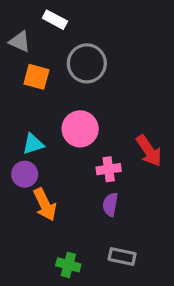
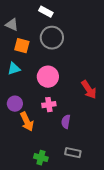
white rectangle: (55, 20) -> (46, 12), moved
cyan triangle: (33, 144) -> (14, 69), moved
pink cross: (109, 169) -> (49, 105), moved

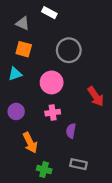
gray triangle: (12, 25) -> (23, 23), moved
gray circle: (52, 38) -> (69, 50), moved
orange arrow: (27, 122) -> (30, 143), moved

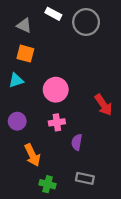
gray circle: (69, 50) -> (86, 22), moved

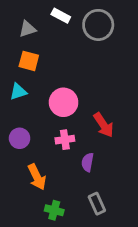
gray triangle: (24, 26) -> (28, 29), turned -42
red arrow: (104, 105) -> (104, 125), moved
gray rectangle: (85, 178) -> (97, 204), turned 54

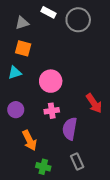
red arrow: (104, 125) -> (94, 103), moved
purple semicircle: (88, 162) -> (70, 129), size x1.5

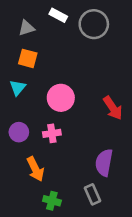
cyan triangle: (15, 73) -> (18, 88), turned -32
red arrow: (94, 103) -> (113, 108), moved
pink cross: (52, 111) -> (52, 133), moved
purple semicircle: (70, 129) -> (104, 163), moved

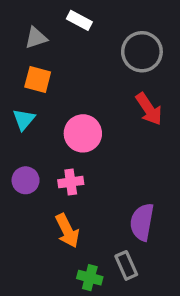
gray circle: (94, 24) -> (142, 52), moved
red arrow: (113, 108) -> (149, 109), moved
orange arrow: (35, 169) -> (67, 231), moved
green cross: (52, 201) -> (90, 278), moved

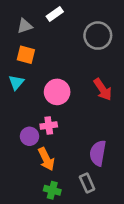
white rectangle: (79, 20) -> (55, 14), turned -63
red arrow: (149, 109) -> (103, 90), moved
purple circle: (26, 180) -> (29, 136), moved
green cross: (90, 278) -> (52, 190), moved

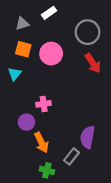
red arrow: (103, 90) -> (93, 63), moved
pink circle: (57, 92) -> (51, 54), moved
pink cross: (49, 125) -> (44, 104), moved
gray rectangle: (87, 183) -> (71, 156), moved, turned 63

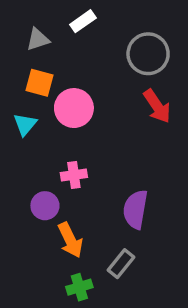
pink circle: (51, 54) -> (74, 108), moved
purple semicircle: (88, 137) -> (135, 209), moved
green cross: (47, 170) -> (79, 287), turned -32

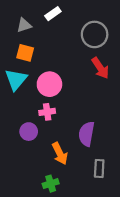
pink circle: (74, 108) -> (49, 84), moved
cyan triangle: (25, 124) -> (16, 80), size x1.5
orange arrow: (70, 240) -> (60, 154), moved
gray rectangle: (121, 264) -> (99, 169), moved, turned -36

